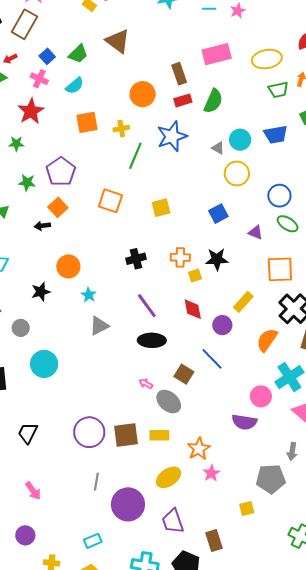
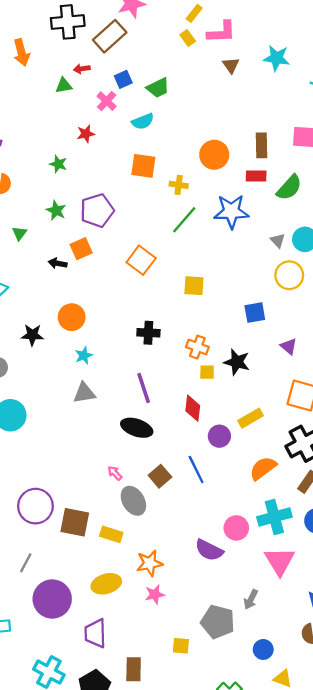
brown triangle: (118, 41) -> (231, 65), moved, size x0.6
red star: (31, 111) -> (86, 134), size x0.6

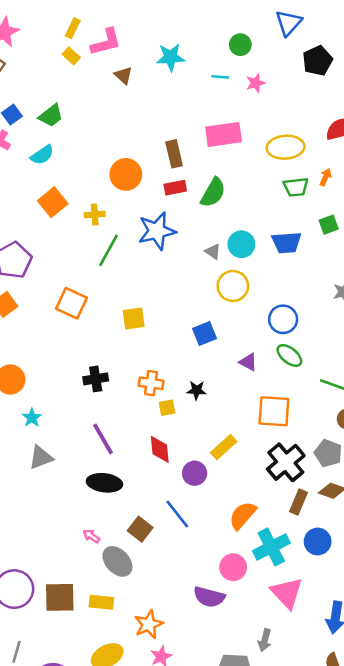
orange square: (143, 166) -> (53, 202), turned -35
black star: (237, 362) -> (197, 390), size x0.7
orange semicircle: (263, 468) -> (243, 515), moved

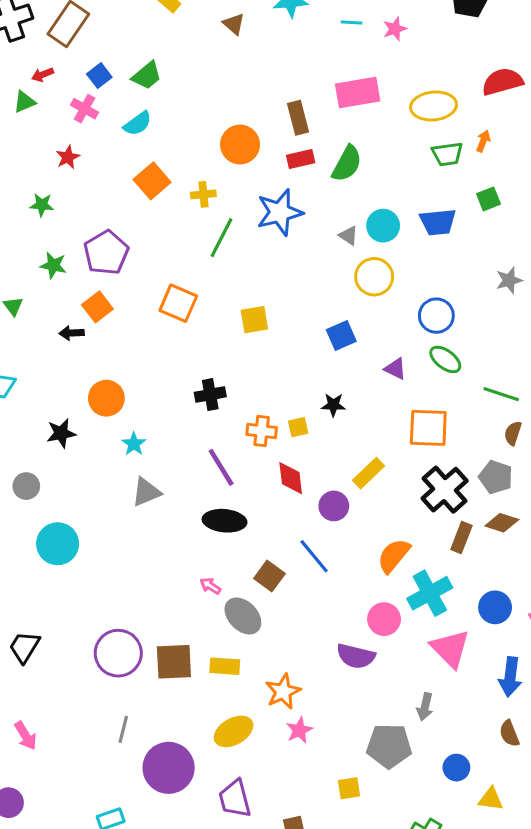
orange cross: (151, 383) -> (262, 431), moved
blue circle: (318, 542) -> (495, 607), moved

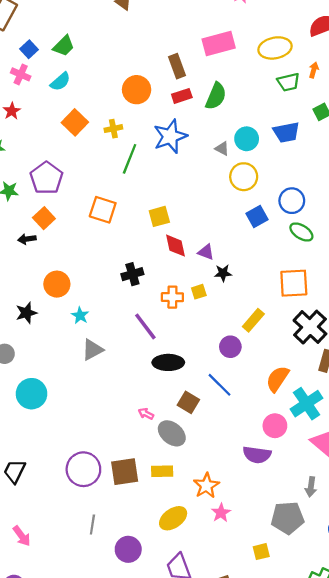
blue square: (341, 336) -> (257, 217), moved
purple triangle: (395, 369) -> (206, 252), moved
red diamond: (291, 478) -> (175, 246), moved
black ellipse: (225, 521) -> (168, 362), moved
purple circle: (169, 768) -> (128, 549), size x0.7

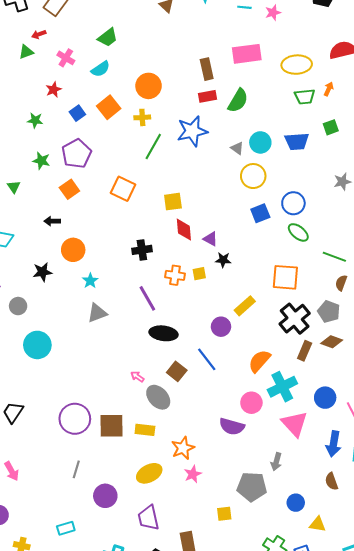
blue square: (29, 49) -> (77, 113), moved
orange circle: (137, 90) -> (149, 86), moved
black arrow: (27, 239) -> (52, 221), moved

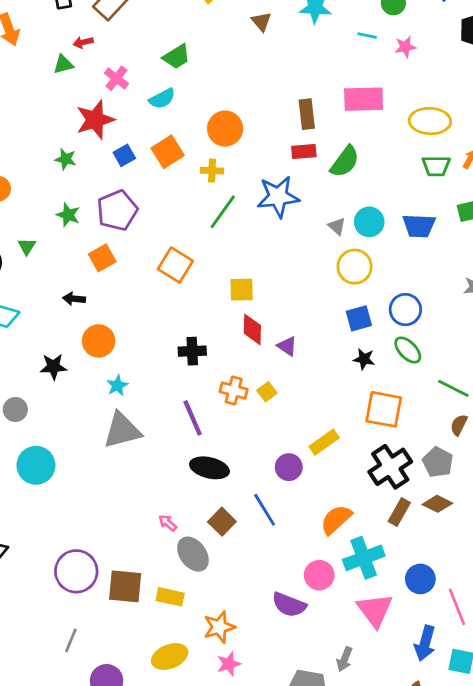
red star: (54, 90) -> (95, 120), size x1.8
black star: (223, 260) -> (364, 359), moved
yellow square: (199, 274) -> (267, 392), turned -32
gray triangle: (97, 313) -> (122, 430), size x1.4

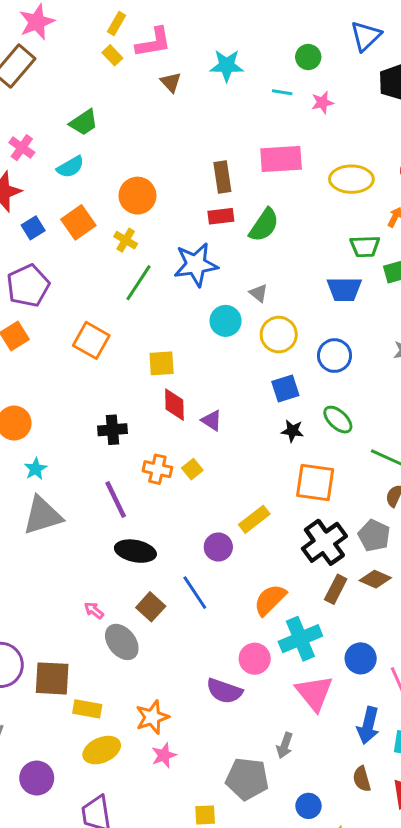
green trapezoid: (436, 166) -> (365, 246), moved
yellow cross: (212, 171) -> (126, 240), turned 30
cyan circle: (369, 222) -> (226, 321), moved
blue circle: (405, 310) -> (335, 356), moved
yellow rectangle: (170, 597) -> (87, 709), moved

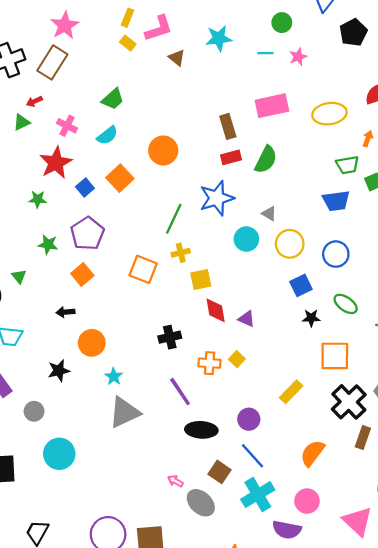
yellow cross: (126, 240) -> (181, 253), moved, turned -36
purple circle: (218, 547) -> (249, 419), moved
cyan cross: (300, 639) -> (258, 495), moved

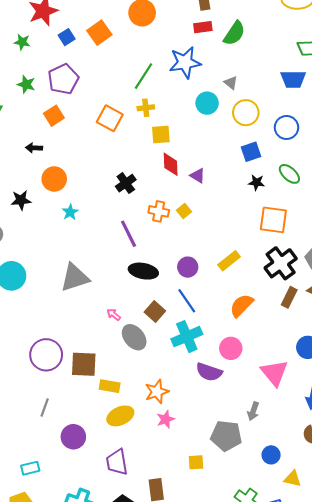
black cross: (170, 337) -> (126, 183), turned -30
yellow rectangle: (291, 392) -> (229, 261), moved
gray triangle: (124, 412) -> (75, 278), moved

